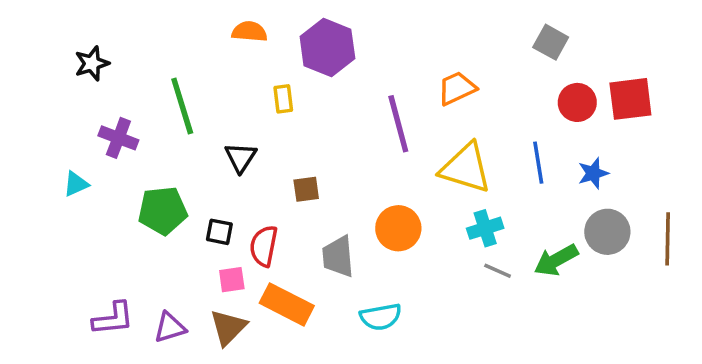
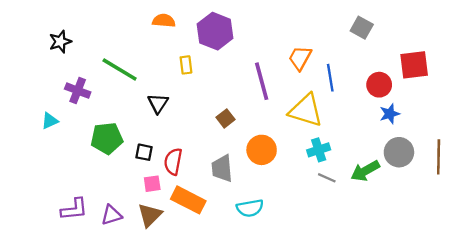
orange trapezoid: (457, 88) -> (300, 58), turned -36
red circle: (577, 102) -> (379, 85), moved
green line: (182, 106) -> (120, 70), turned -42
blue line: (538, 163) -> (330, 78), moved
brown square: (306, 189) -> (226, 118), moved, turned -30

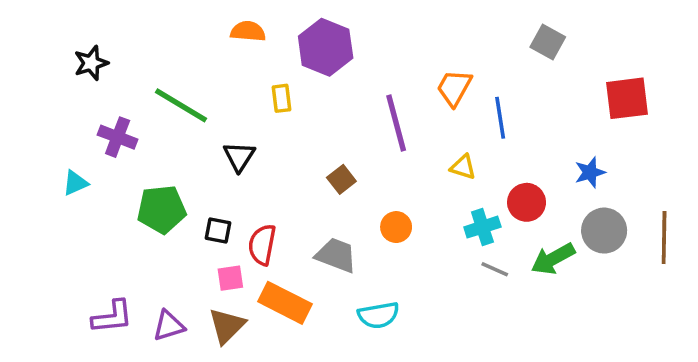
red circle: (379, 85) -> (527, 202), moved
yellow triangle: (306, 110) -> (463, 167), size x0.5
orange circle: (262, 150) -> (396, 227), size x0.7
gray trapezoid: (222, 169) -> (336, 255), turned 116

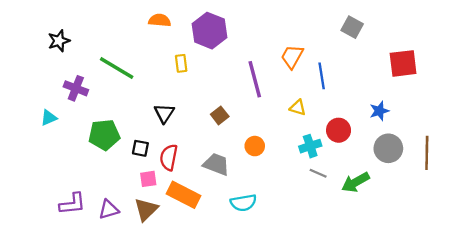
black triangle: (239, 156) -> (164, 113), moved
green arrow: (553, 259) -> (356, 182), moved

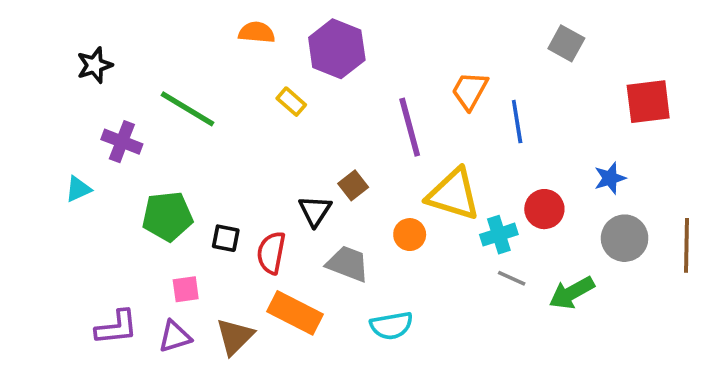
yellow rectangle: (181, 63) -> (291, 102), turned -42
yellow triangle: (298, 108) -> (453, 194), moved, size x2.0
black triangle: (164, 113) -> (315, 211), moved
pink square: (148, 179) -> (186, 289), moved

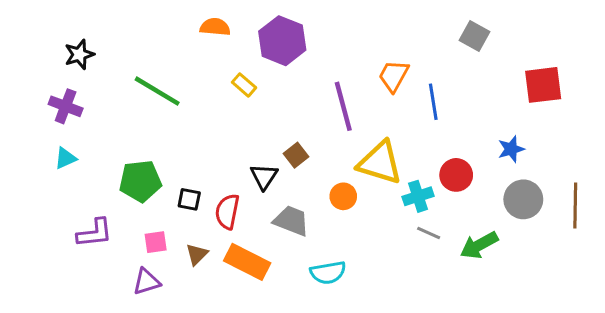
purple cross: (122, 142) -> (66, 106), moved
purple L-shape: (116, 327) -> (95, 233), moved
brown triangle: (235, 337) -> (197, 254), moved, size x0.7

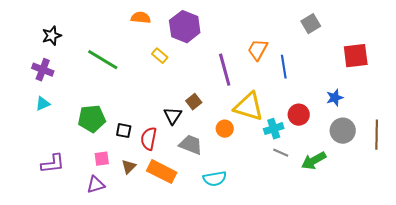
gray square: (474, 36) -> (311, 24), turned 30
purple L-shape: (95, 233) -> (53, 164), moved

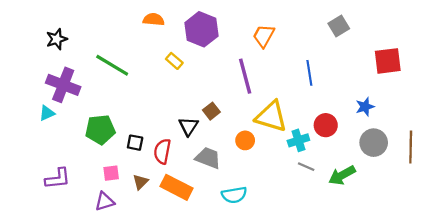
orange trapezoid: (258, 50) -> (264, 36), moved
purple cross: (43, 70) -> (63, 85), moved, size x1.4

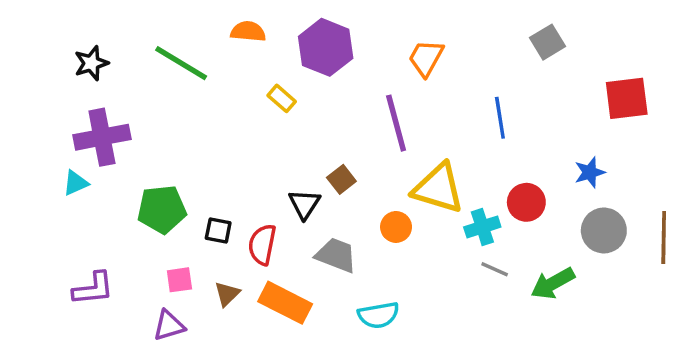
green line: (112, 65) -> (181, 63), moved
purple cross: (63, 85) -> (102, 137), turned -32

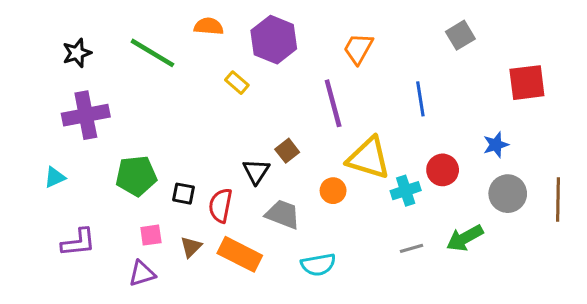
cyan triangle: (76, 183) -> (55, 177), moved
gray line: (495, 269) -> (412, 248), moved, turned -40

